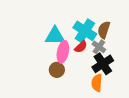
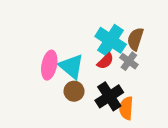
cyan triangle: (55, 36) -> (71, 66), moved, turned 40
pink ellipse: (63, 52) -> (49, 65), moved
black cross: (103, 64) -> (109, 96), moved

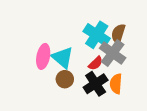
red semicircle: (105, 61) -> (96, 63), moved
gray cross: (129, 61) -> (113, 53), size x1.6
orange semicircle: (126, 108) -> (116, 84), moved

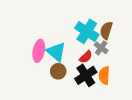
gray cross: (113, 53) -> (101, 48), size x0.6

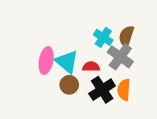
cyan cross: (87, 31) -> (103, 37), size x0.7
gray cross: (101, 48) -> (120, 57), size x1.5
red semicircle: (86, 57) -> (91, 67), moved, turned -136

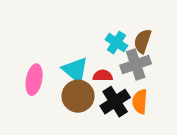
gray cross: (120, 57) -> (136, 65), turned 35
pink ellipse: (46, 61) -> (34, 80), moved
brown circle: (69, 85) -> (78, 96), size x1.5

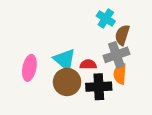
cyan cross: (116, 43) -> (106, 18), moved
black cross: (115, 102) -> (99, 87), turned 30
orange semicircle: (140, 102) -> (120, 74), moved

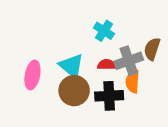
cyan cross: (106, 18) -> (104, 31), moved
brown semicircle: (122, 35) -> (152, 49), moved
red semicircle: (88, 64) -> (107, 65), moved

